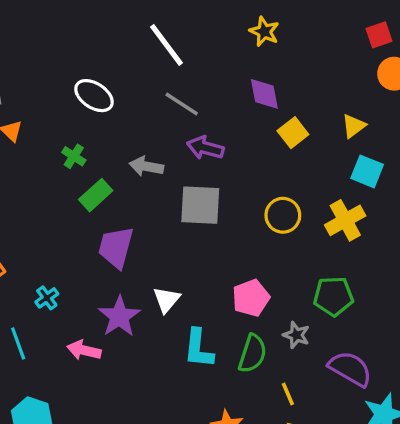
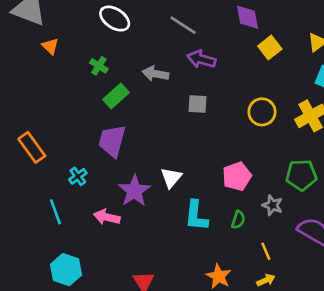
gray square: (200, 205) -> (198, 104), size x0.6
purple trapezoid: (116, 247) -> (112, 141), moved
green semicircle: (253, 354) -> (238, 220), size x0.6

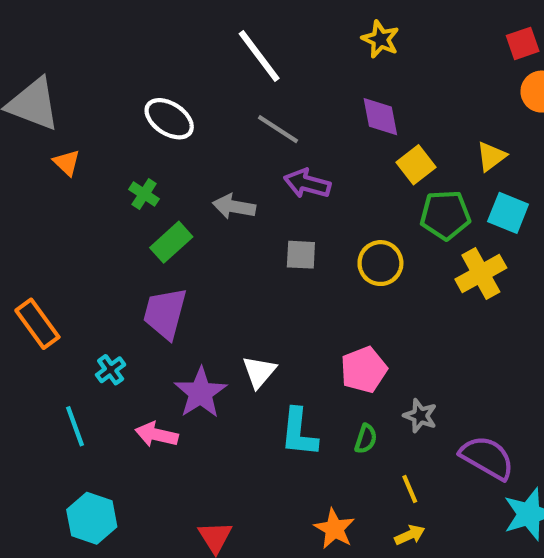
yellow circle: (262, 112) -> (380, 263), moved
green pentagon: (301, 175) -> (445, 215), moved

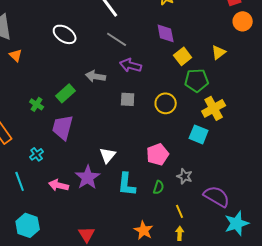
green cross: (144, 194) -> (37, 104), moved
cyan square: (508, 213) -> (199, 134), moved
purple star: (201, 393) -> (88, 177), moved
yellow arrow: (410, 535) -> (180, 233), turned -64

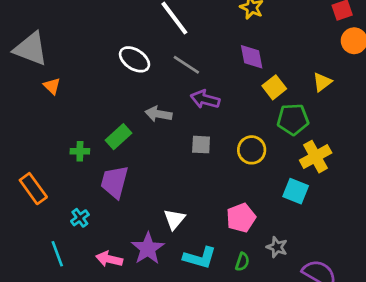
white ellipse: (65, 34) -> (134, 59), moved
green cross: (37, 104) -> (80, 151), turned -32
cyan L-shape: (127, 184) -> (200, 258), turned -80

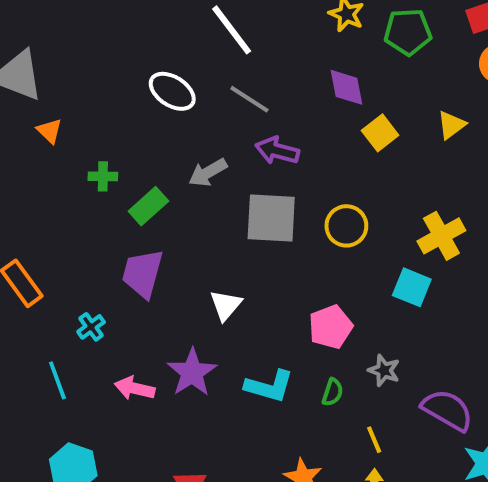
gray arrow: (158, 114) -> (208, 172), turned -40
green pentagon: (293, 119) -> (408, 32), moved
gray square: (201, 145) -> (271, 218), size x1.8
green cross: (80, 151) -> (103, 176), moved
white triangle: (174, 219) -> (226, 305), moved

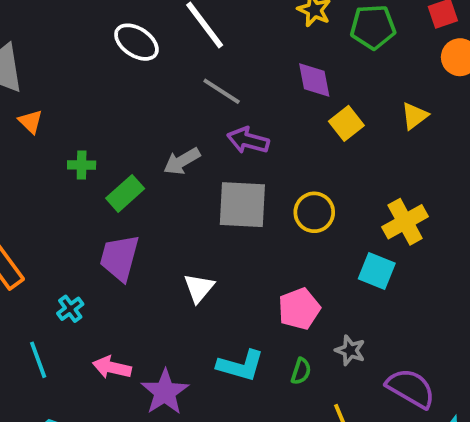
white ellipse: (172, 91) -> (136, 42), moved
purple star: (192, 372) -> (165, 392), moved

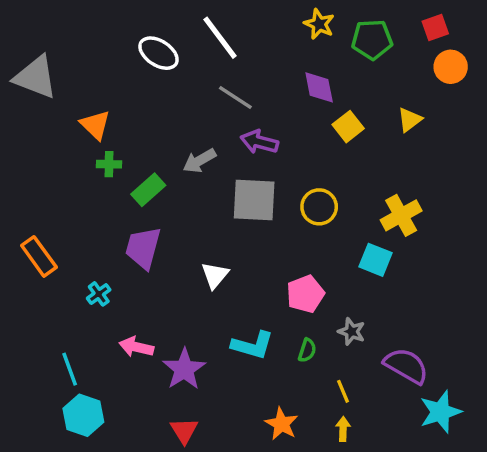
orange triangle: (31, 122) -> (95, 125), moved, size x1.4
cyan line: (38, 360) -> (70, 369), moved

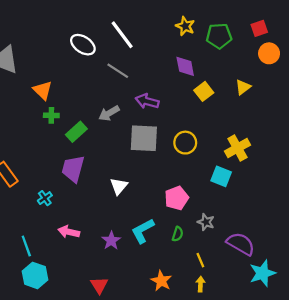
gray line: (235, 98) -> (118, 71), moved
cyan L-shape: (252, 345) -> (143, 231), turned 136
purple star: (184, 369) -> (111, 241), moved, size x0.7

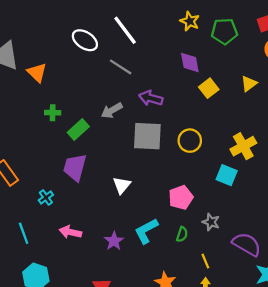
orange triangle: (43, 90) -> (37, 73), moved
cyan line: (26, 246) -> (24, 233), moved

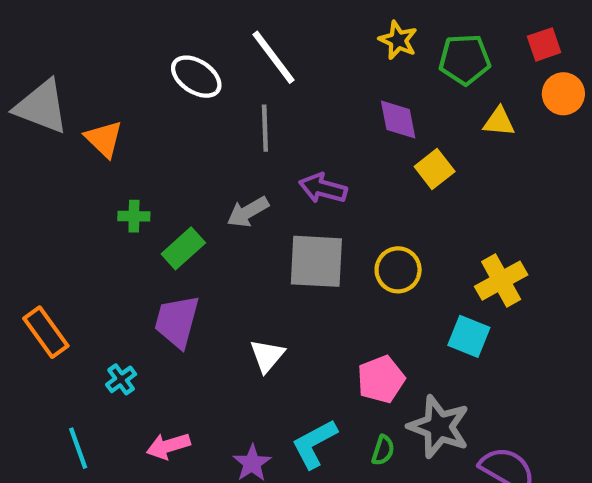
gray line: (121, 67) -> (265, 128), turned 55
yellow triangle: (249, 84) -> (499, 122), moved, turned 42
gray star: (211, 222) -> (439, 427), size x1.8
pink arrow: (70, 232) -> (168, 446), turned -30

